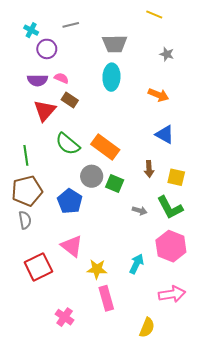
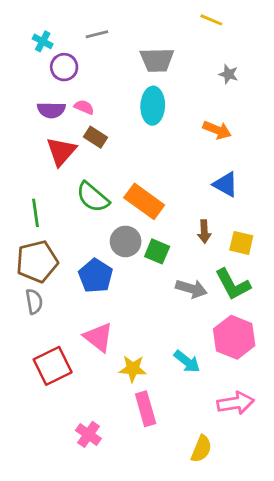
gray arrow: (140, 211) -> (191, 289), size x1.5
cyan arrow: (137, 264) -> (187, 362), turned 102

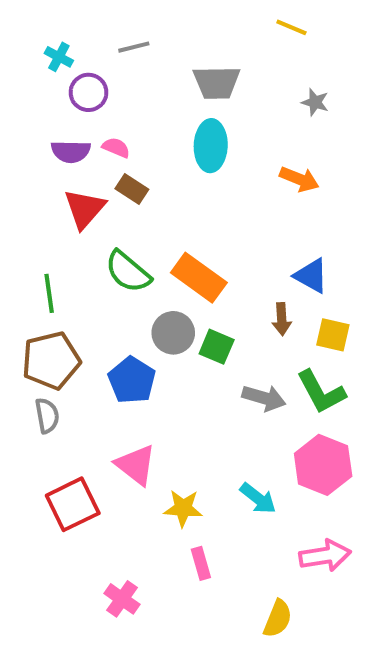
blue triangle: (226, 184) -> (311, 276), moved
pink rectangle: (146, 409) -> (201, 563), size x0.7

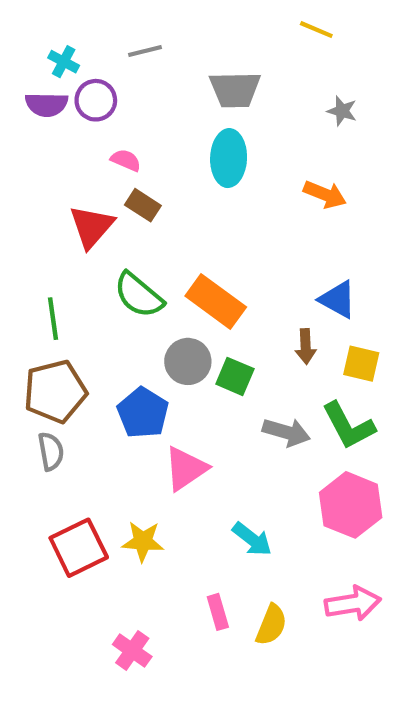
purple semicircle: (71, 152) -> (47, 105), moved
pink triangle: (136, 465) -> (186, 469), moved, turned 48
cyan arrow: (258, 498) -> (252, 539), moved
yellow star: (183, 508) -> (143, 541), moved
yellow semicircle: (278, 619) -> (271, 625), moved

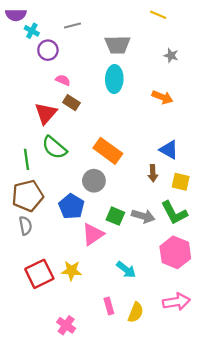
purple semicircle: (47, 105) -> (16, 15), moved
green semicircle: (139, 295) -> (54, 148), moved
green square: (235, 376) -> (115, 216), moved

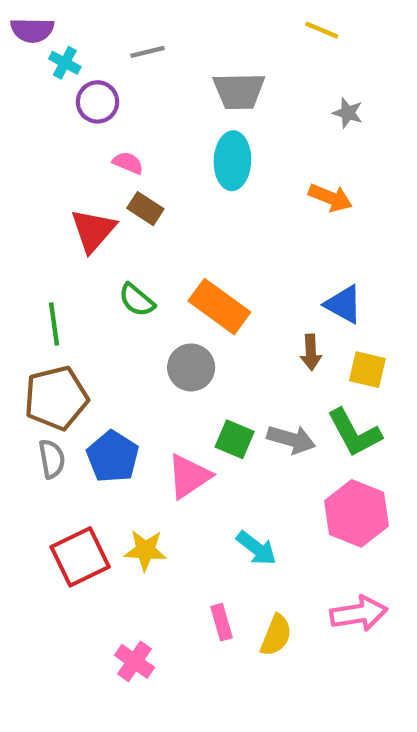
green semicircle: (54, 148) -> (137, 300), moved, size x0.7
blue pentagon: (71, 206) -> (113, 457), moved

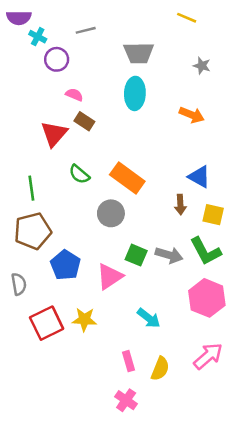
gray semicircle: (52, 459) -> (19, 284), moved
pink arrow: (359, 613) -> (208, 356), turned -32
pink cross: (134, 661) -> (126, 400), moved

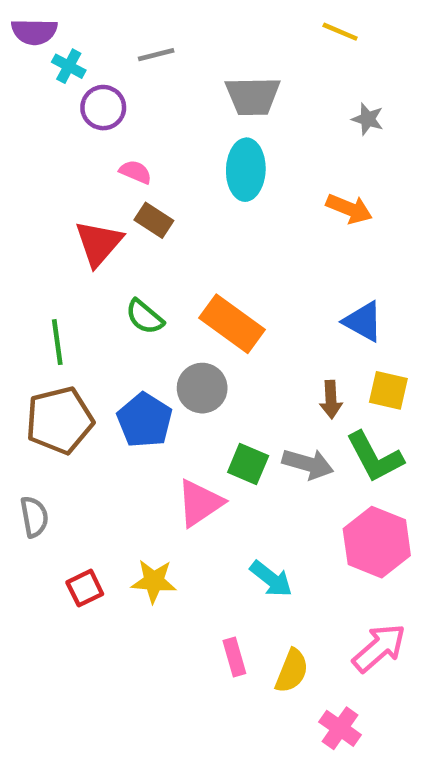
brown arrow: (180, 205) -> (331, 400), moved
blue pentagon: (65, 265) -> (145, 420), moved
red square: (47, 323) -> (85, 588), size x0.6
pink cross: (126, 400) -> (340, 728), moved

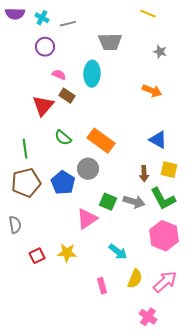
cyan cross: (69, 66) -> (42, 18), moved
cyan ellipse: (246, 170) -> (92, 74), moved
yellow semicircle: (292, 671) -> (135, 279), moved

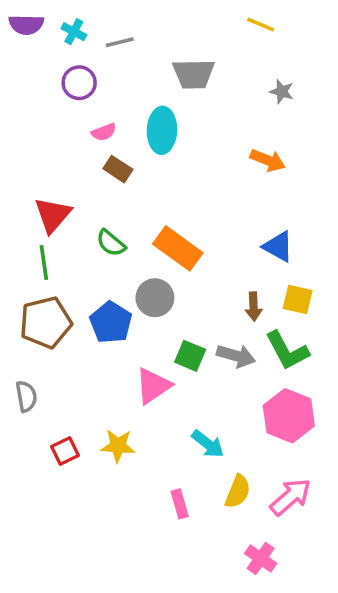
pink semicircle: (59, 75) -> (104, 132), turned 136
red triangle: (43, 106) -> (53, 215), moved

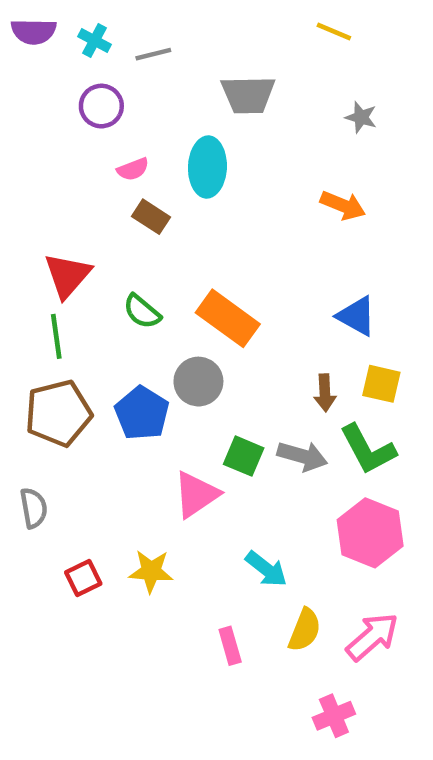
pink cross: (261, 558) -> (334, 716), turned 32

